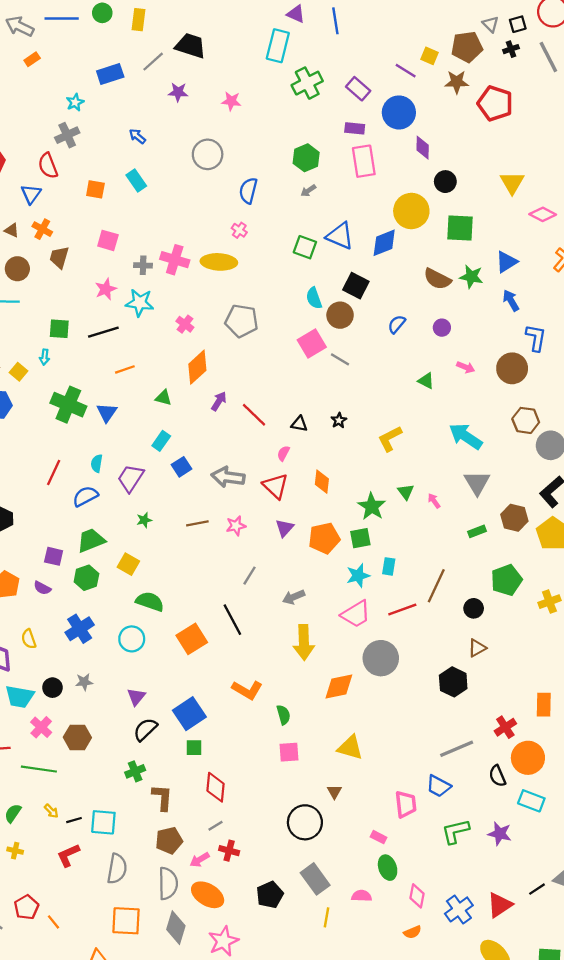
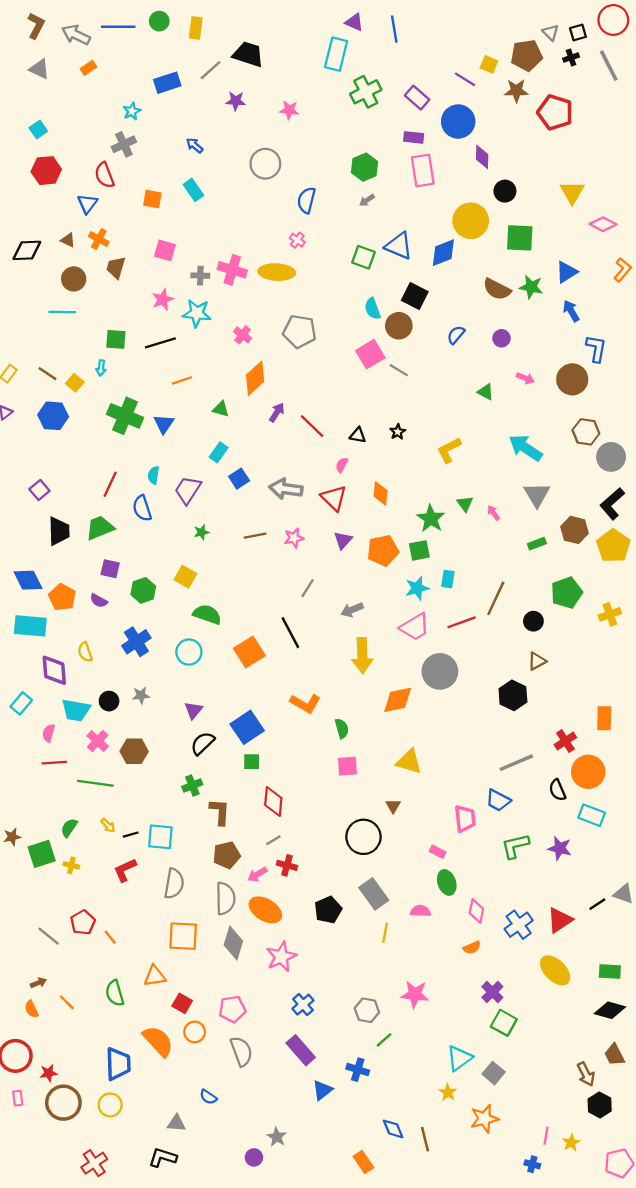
blue semicircle: (85, 496) -> (142, 508), turned -80
green trapezoid: (91, 540) -> (100, 528), moved

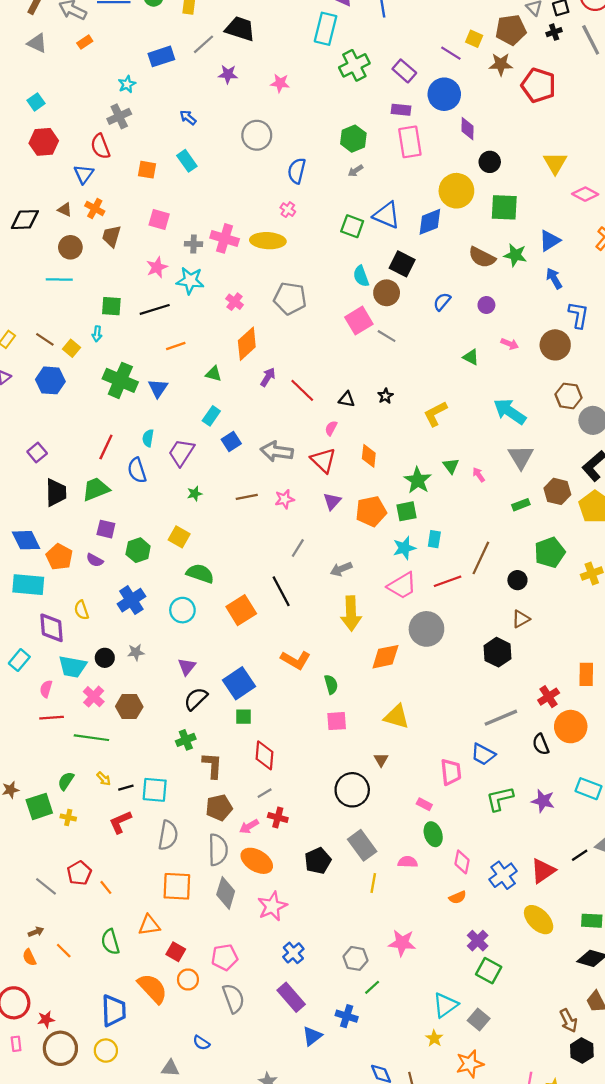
cyan rectangle: (592, 815) -> (588, 789), moved

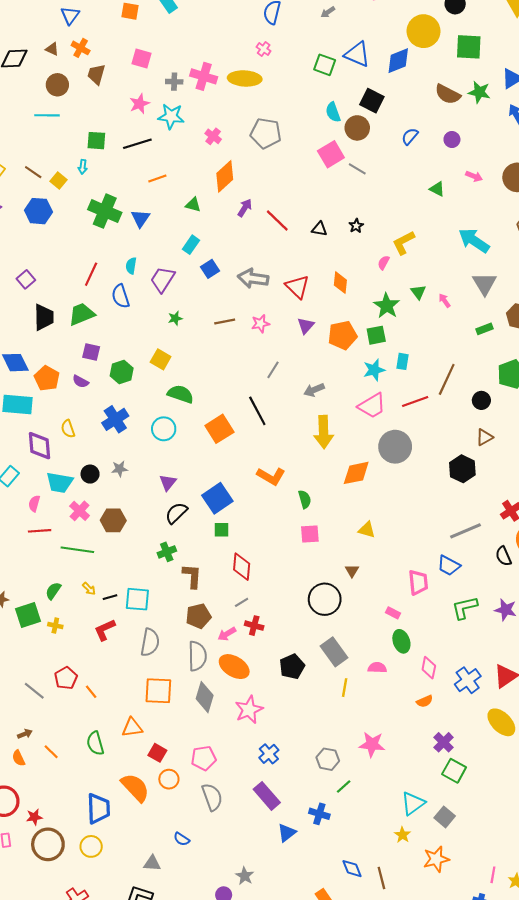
pink semicircle: (331, 428) -> (384, 263), moved
yellow triangle: (397, 717) -> (367, 530), size x0.7

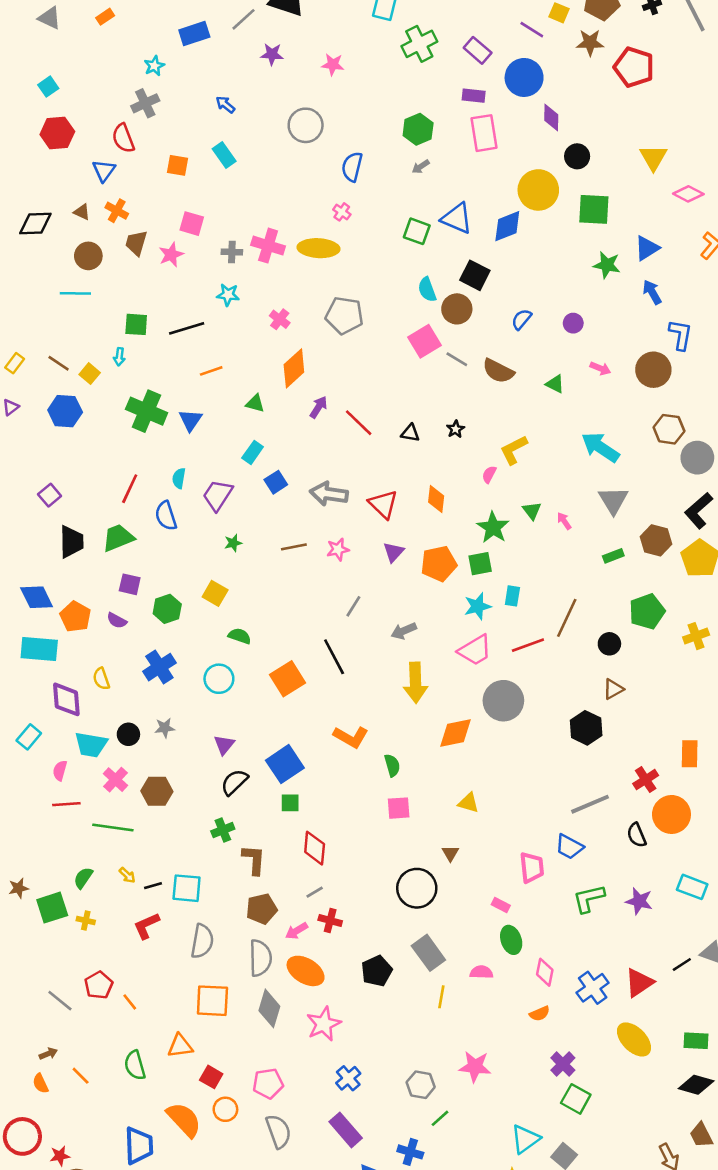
brown semicircle: (448, 94) -> (498, 371), moved
pink star: (139, 104) -> (171, 255), moved
cyan star: (171, 116) -> (228, 295), size x0.7
green semicircle: (181, 394) -> (240, 636), size x0.7

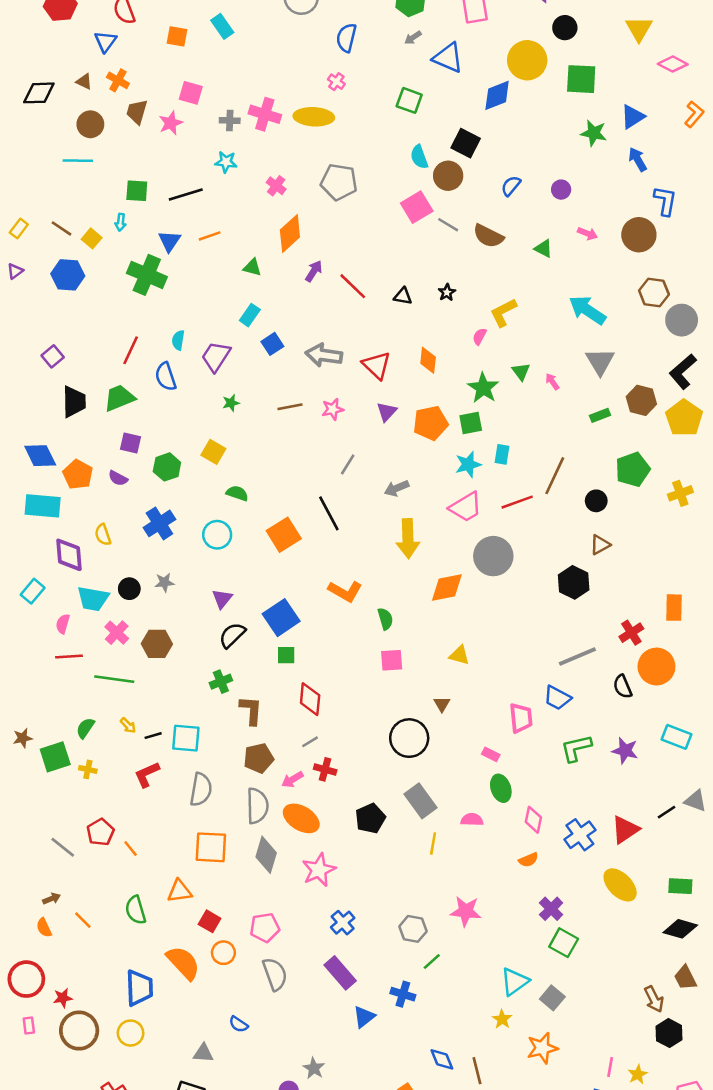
blue triangle: (457, 218) -> (448, 58), moved
blue triangle: (190, 420) -> (169, 241), moved

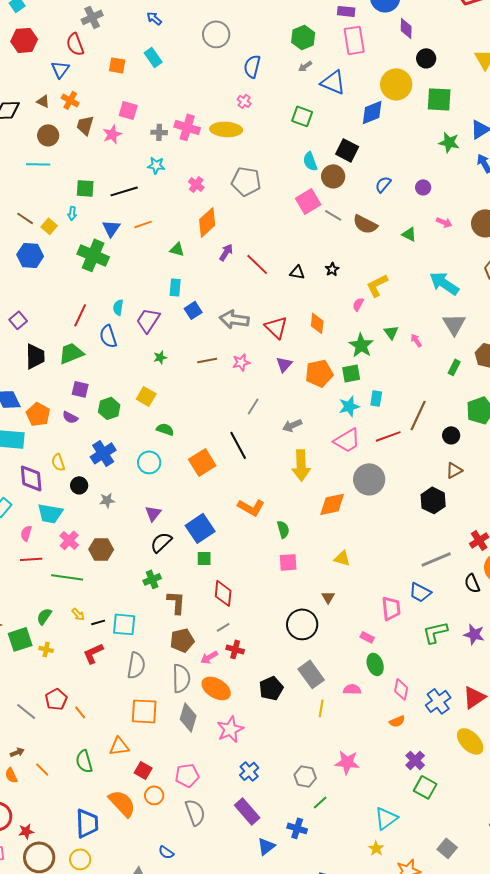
cyan rectangle: (250, 315) -> (175, 287), turned -30
green rectangle: (600, 415) -> (454, 367), turned -42
black circle: (129, 589) -> (79, 485), moved
gray square: (552, 998) -> (447, 848), moved

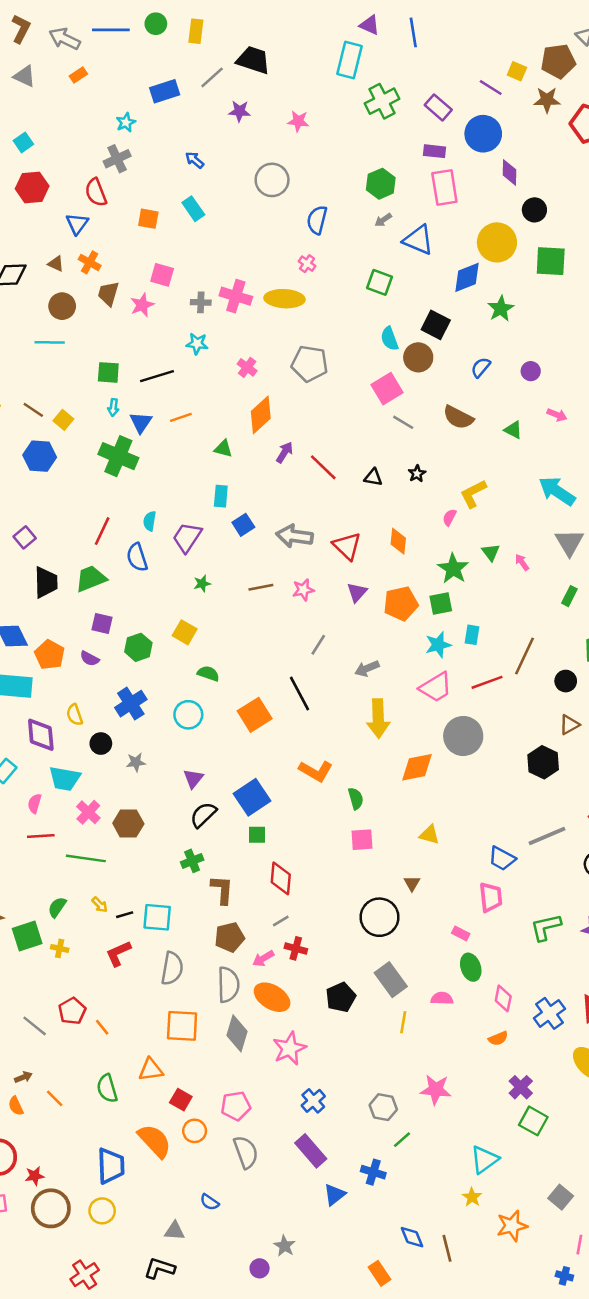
green star: (449, 142) -> (501, 309), moved, turned 30
cyan arrow: (72, 213) -> (113, 407), moved
gray line: (333, 215) -> (403, 422), moved
blue trapezoid: (420, 592) -> (502, 858), moved

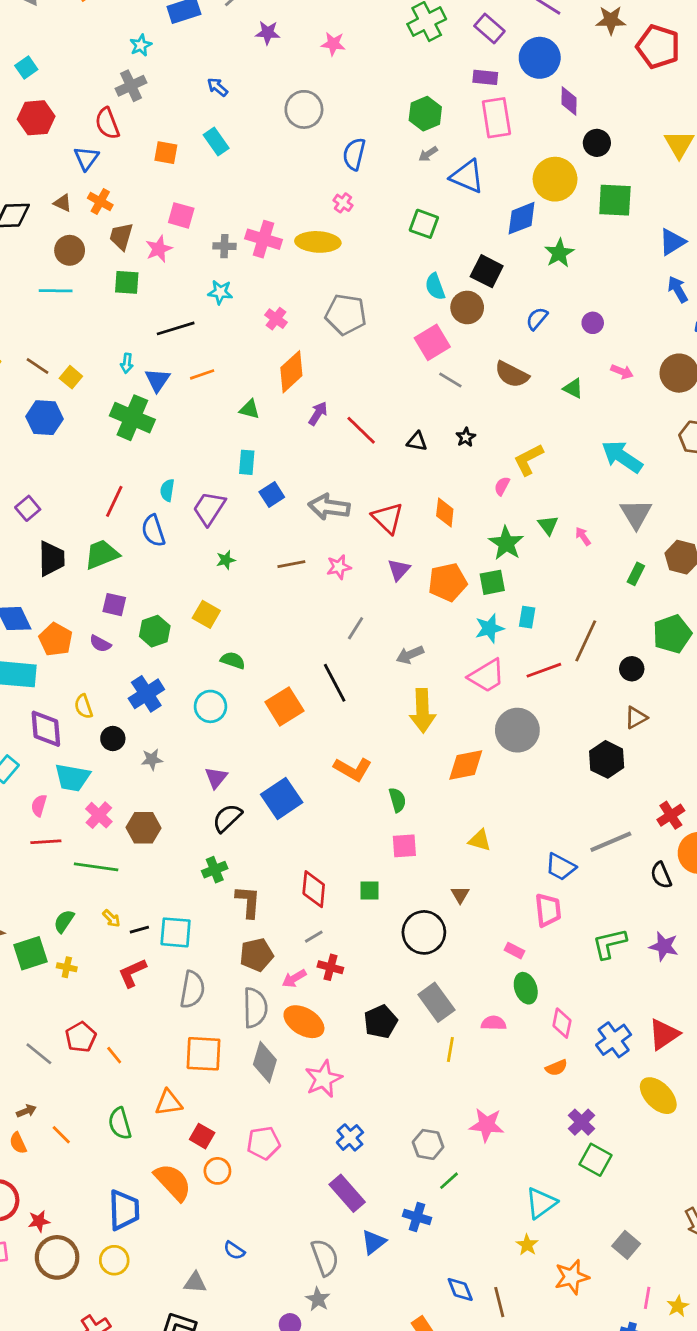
green square: (108, 372) -> (127, 282), moved
green square: (257, 835) -> (369, 891), moved
gray semicircle: (246, 1152) -> (325, 1257), moved

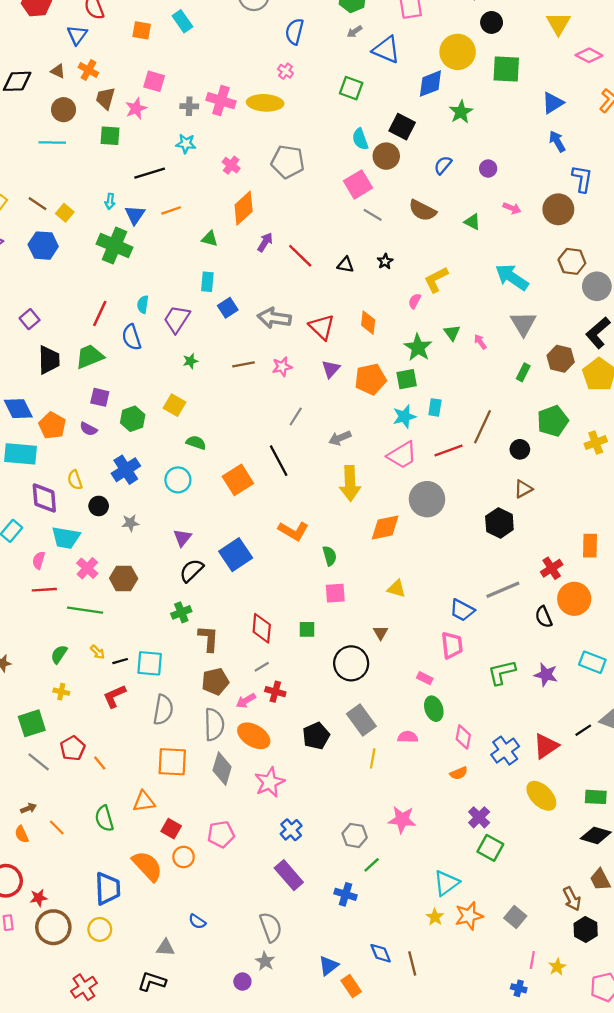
green square: (31, 953) -> (32, 723), moved
blue triangle: (374, 1242) -> (328, 966), moved
orange star: (572, 1277) -> (469, 916), moved

